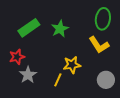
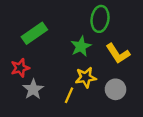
green ellipse: (103, 19) -> (100, 19), moved
green star: (60, 29) -> (81, 46), moved
gray circle: (106, 80) -> (116, 89), moved

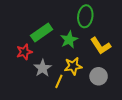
green rectangle: (34, 33) -> (42, 33), moved
red star: (20, 68) -> (24, 52), moved
gray star: (33, 89) -> (43, 68), moved

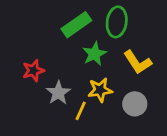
green rectangle: (42, 33) -> (76, 25), moved

